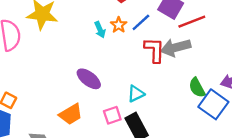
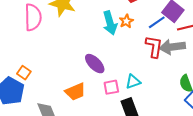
blue line: (141, 22) -> (157, 22), moved
cyan arrow: (100, 30) -> (110, 23), size x1.6
pink square: (112, 115) -> (111, 87), moved

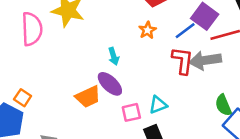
cyan arrow: (110, 23) -> (114, 56), moved, size x0.6
orange trapezoid: (75, 92) -> (88, 97), moved

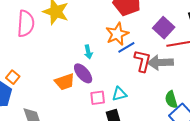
orange star: (147, 30) -> (117, 34), size x1.6
blue line: (185, 31) -> (126, 47), moved

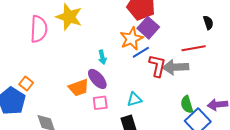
purple square: (164, 28) -> (148, 28), moved
pink square: (98, 98) -> (100, 103), moved

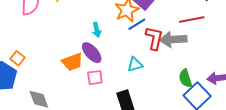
cyan triangle: (134, 99) -> (135, 64), moved

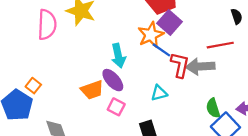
blue line: (137, 24) -> (161, 50), turned 66
cyan arrow: (97, 30) -> (118, 56), size x1.5
pink square: (95, 78) -> (116, 107), turned 35

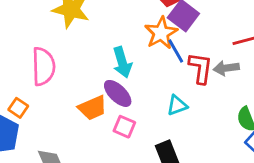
pink semicircle: (47, 25) -> (43, 66), moved
blue line: (161, 50) -> (176, 51), turned 30
gray arrow: (200, 66) -> (226, 68), size x0.7

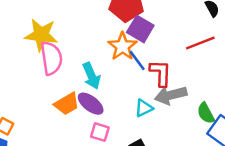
pink semicircle: (43, 66) -> (51, 58), moved
gray arrow: (226, 68) -> (171, 95), moved, size x1.4
orange trapezoid: (93, 108) -> (67, 104), moved

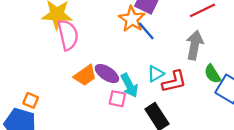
red L-shape: (161, 73) -> (174, 82), moved, turned 80
cyan arrow: (91, 76) -> (129, 85), moved
gray arrow: (171, 95) -> (195, 45), moved, turned 120

